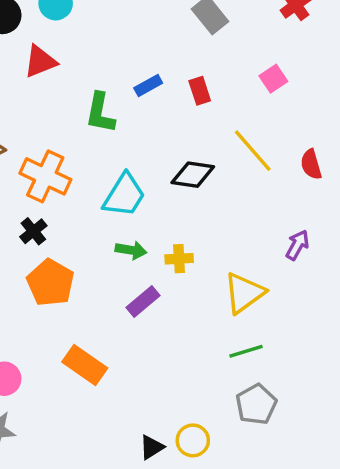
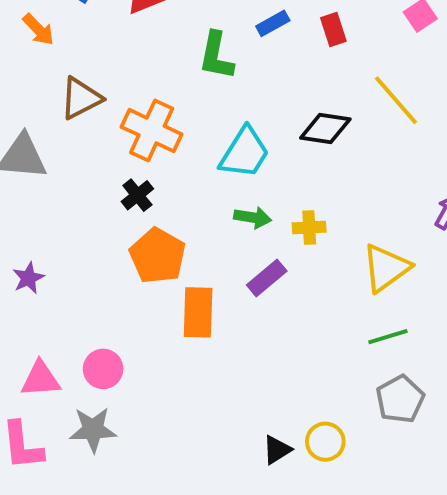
orange rectangle: (85, 365) -> (198, 312), moved, turned 57

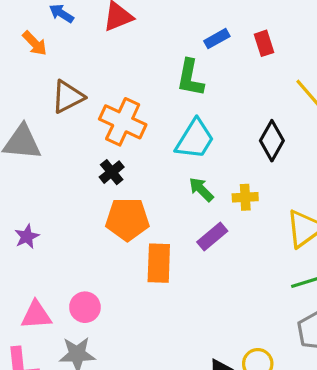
green L-shape: (216, 56) -> (190, 78), moved
black diamond: (325, 129) -> (272, 141), moved, turned -69
green arrow: (253, 217) -> (201, 189), turned -144
orange pentagon: (158, 256) -> (127, 219), turned -30

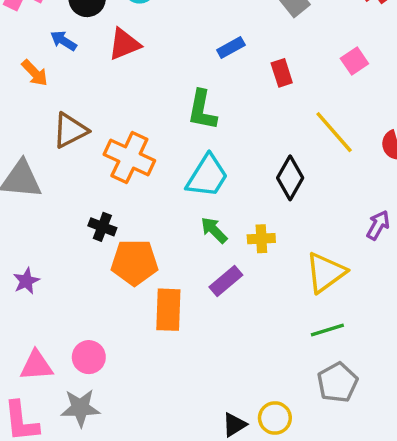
blue rectangle: (217, 39) -> (231, 47), moved
black cross: (112, 172) -> (102, 227), moved, turned -30

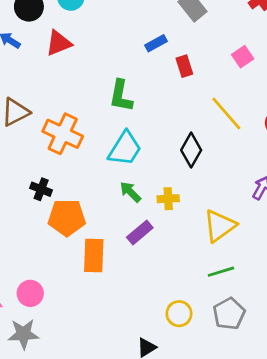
blue rectangle: (231, 47) -> (156, 43), moved
yellow circle: (275, 418) -> (179, 314), moved

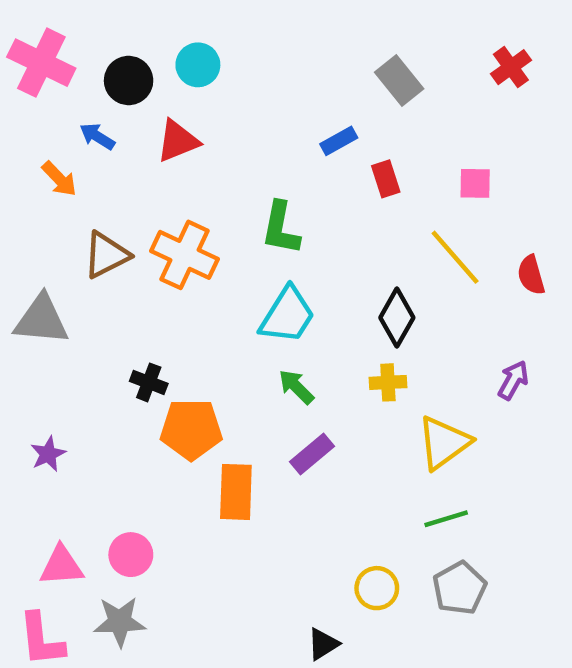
pink square: (243, 57) -> (475, 183), moved, turned 35
orange cross: (63, 134) -> (184, 255), moved
yellow cross: (168, 199) -> (388, 382), moved

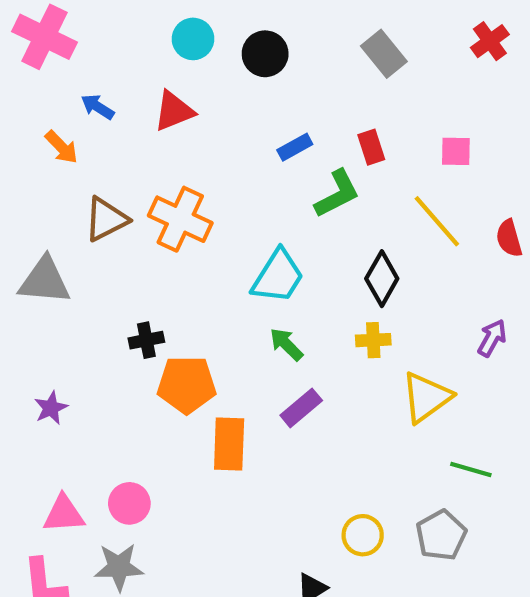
black circle: (129, 81) -> (265, 54), moved
blue rectangle: (339, 141) -> (295, 147), moved
green L-shape: (281, 228) -> (337, 194), moved, turned -128
black cross: (149, 382) -> (146, 340), turned -32
green line: (446, 519) -> (471, 469), moved, turned 33

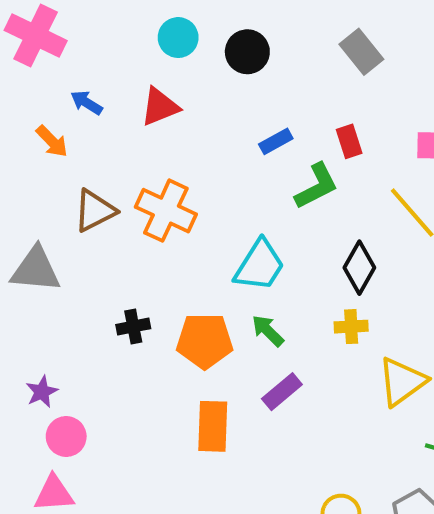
orange pentagon: (187, 385) -> (205, 341), moved
pink circle: (129, 503) -> (66, 436), moved

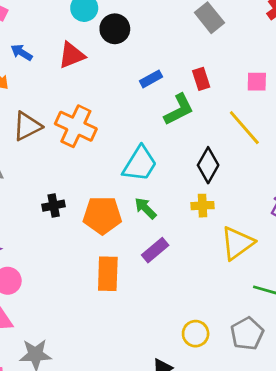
black circle: (247, 52) -> (115, 29), moved

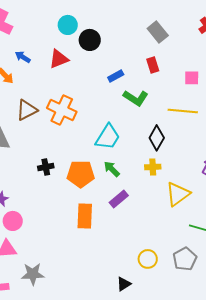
red rectangle: (201, 79) -> (153, 65), moved
green L-shape: (179, 110) -> (136, 98), turned 60
yellow line: (244, 128) -> (183, 111), turned -44

